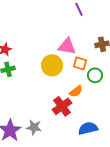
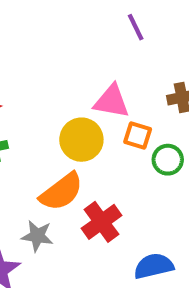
orange semicircle: (76, 91) -> (61, 192), moved, size x1.6
gray star: (34, 127) -> (37, 236), moved

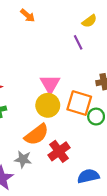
pink triangle: (112, 101) -> (50, 84), moved, turned 50
orange square: (138, 136) -> (79, 103), size x1.6

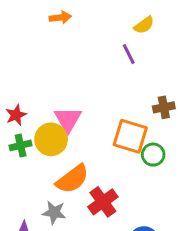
orange arrow: (28, 15) -> (60, 17), turned -48
pink triangle: (50, 84) -> (68, 120), moved
yellow circle: (48, 105) -> (51, 139), moved

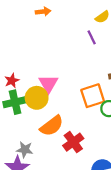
orange square: (130, 136) -> (93, 96), turned -35
green cross: (21, 145) -> (15, 102), size x1.5
gray star: (54, 212) -> (25, 150), moved

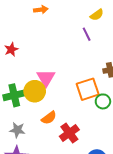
red star: (12, 81) -> (11, 49), moved
orange semicircle: (52, 126) -> (49, 118), size x0.7
gray star: (25, 150) -> (17, 130), moved

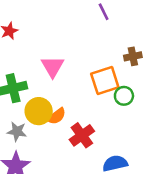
yellow circle: (35, 91) -> (39, 111), moved

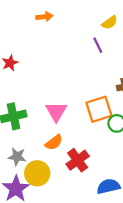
pink triangle: (53, 67) -> (56, 112), moved
yellow circle: (39, 111) -> (37, 173), moved

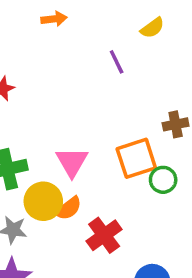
purple line: (98, 45) -> (117, 62), moved
yellow circle: (37, 173) -> (43, 201), moved

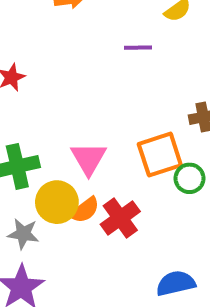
purple line: (117, 62) -> (138, 48), turned -65
red cross: (104, 235) -> (120, 218), moved

